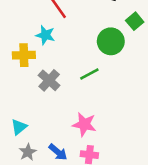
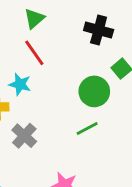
green line: (89, 74) -> (87, 129), moved

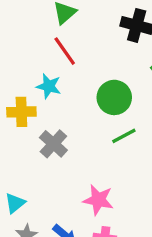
green circle: (94, 91) -> (114, 97), moved

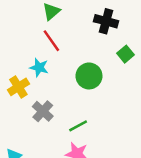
yellow cross: (21, 112) -> (18, 87), turned -30
green line: (124, 136) -> (78, 126), moved

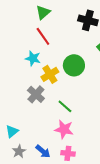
yellow cross: (18, 87) -> (50, 74), moved
green line: (78, 126) -> (65, 106), turned 70

